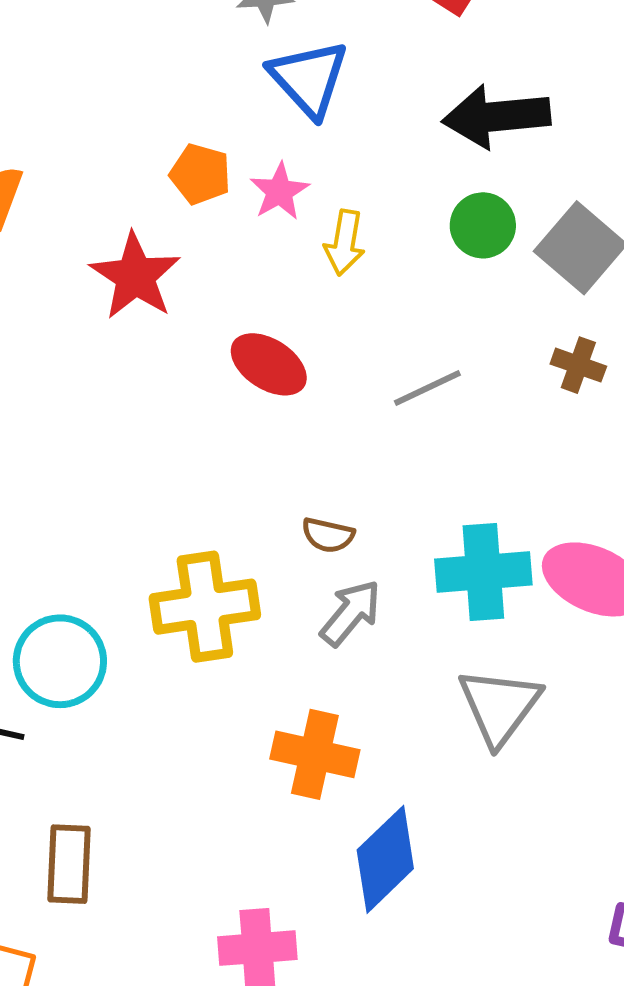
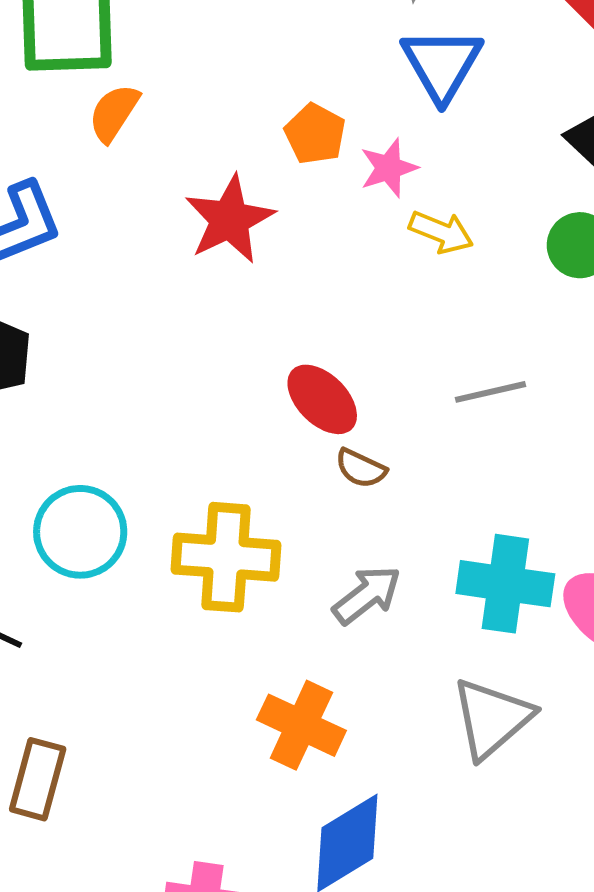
yellow arrow: (345, 243) -> (441, 232), turned -90
red ellipse: (269, 364) -> (322, 399), moved
brown semicircle: (328, 535) -> (361, 468), moved
cyan circle: (60, 661) -> (80, 532), moved

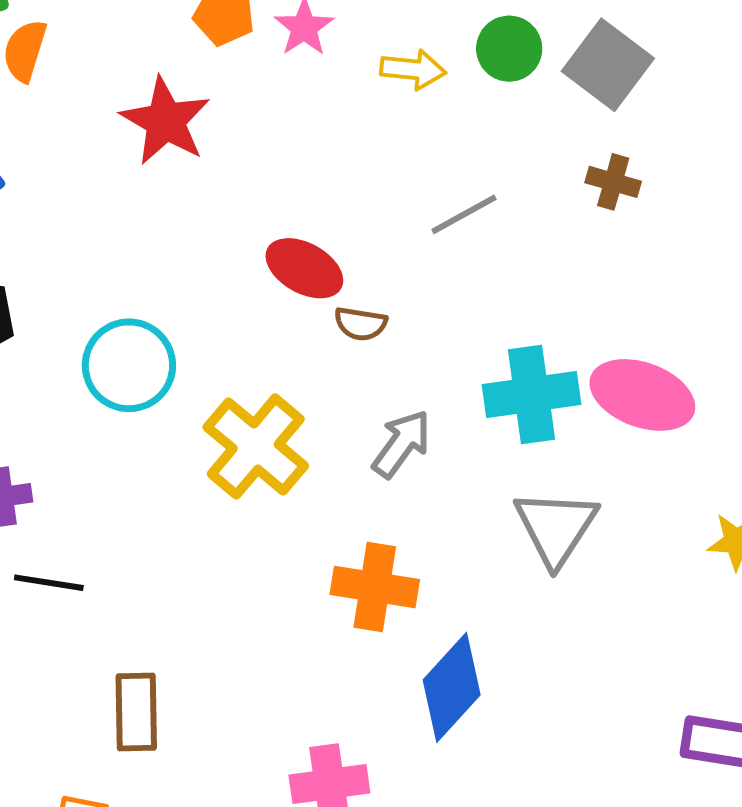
yellow arrow: (441, 232) -> (413, 70), moved
cyan circle: (80, 532) -> (129, 365), moved
yellow cross: (226, 557) -> (256, 446), turned -38

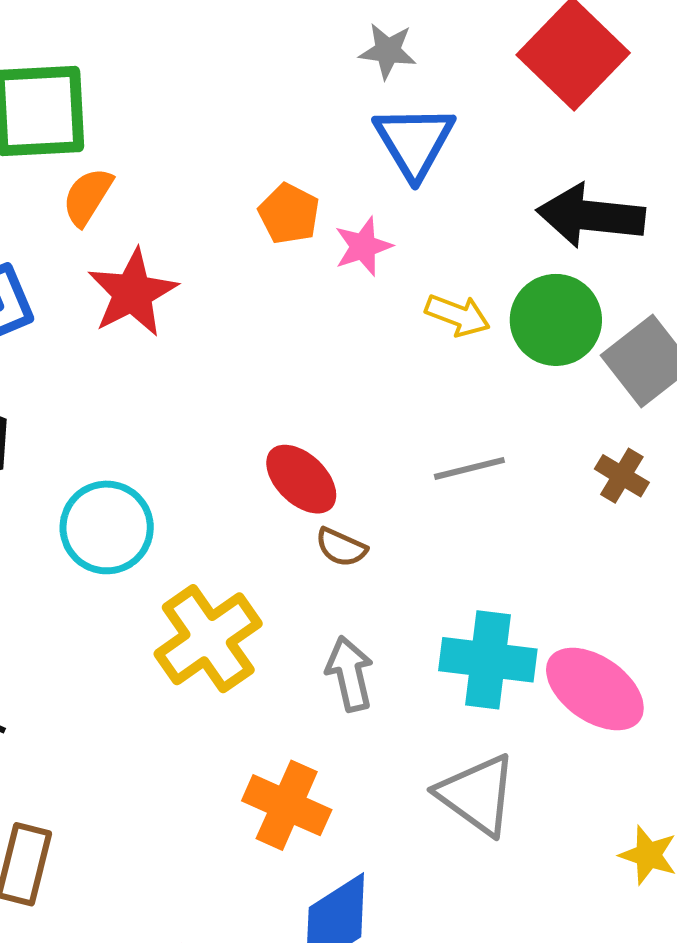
green circle: (509, 49) -> (556, 320), size x1.4
red star: (165, 121) -> (133, 293), moved
gray arrow: (402, 444) -> (350, 674), turned -64
gray triangle: (556, 528) -> (477, 795), turned -42

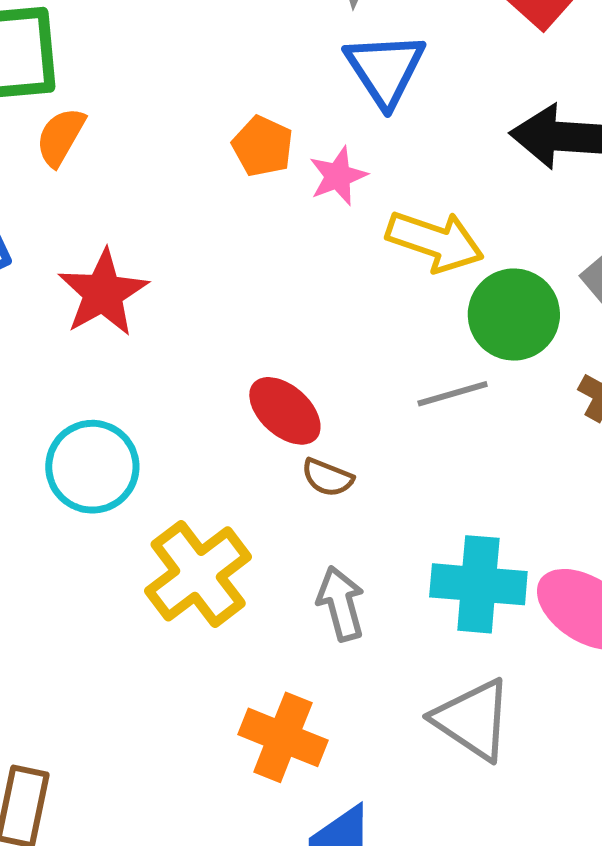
red star: (133, 293) -> (103, 293), moved
yellow arrow: (458, 315) -> (435, 241), size x1.5
green circle: (556, 320) -> (514, 315), moved

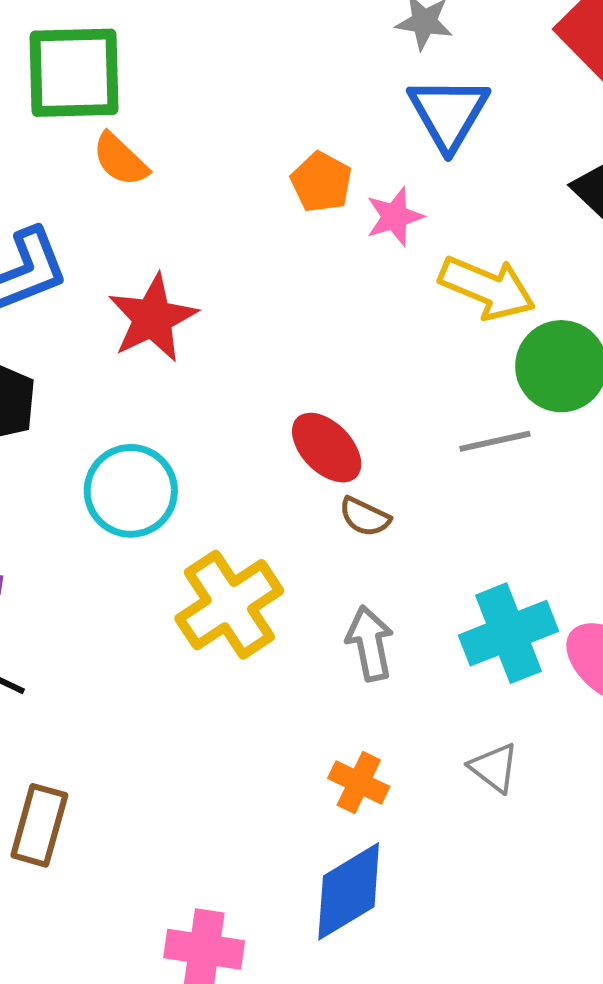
orange semicircle: (61, 137) -> (120, 160), turned -80
cyan cross: (478, 584) -> (508, 633), turned -30
gray triangle: (473, 719) -> (494, 768), size x0.6
orange cross: (283, 737) -> (359, 782), moved, size x0.7

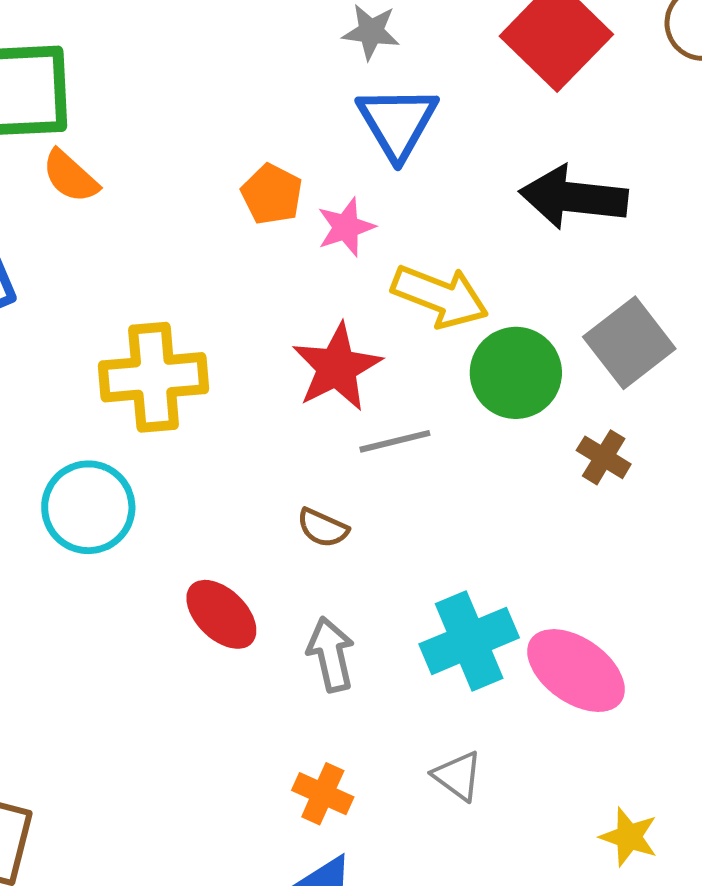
red star: (153, 318) -> (337, 367), moved
gray line: (495, 441) -> (395, 441), moved
red ellipse: (327, 448) -> (221, 614), moved
yellow cross: (229, 605) -> (154, 377), moved, turned 30

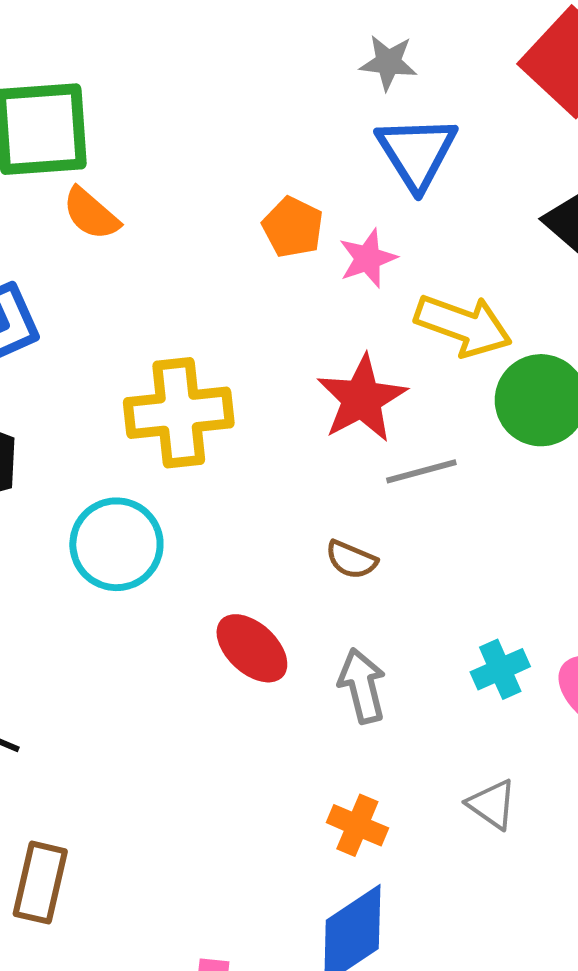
cyan cross: (469, 641) -> (500, 669), size x0.6

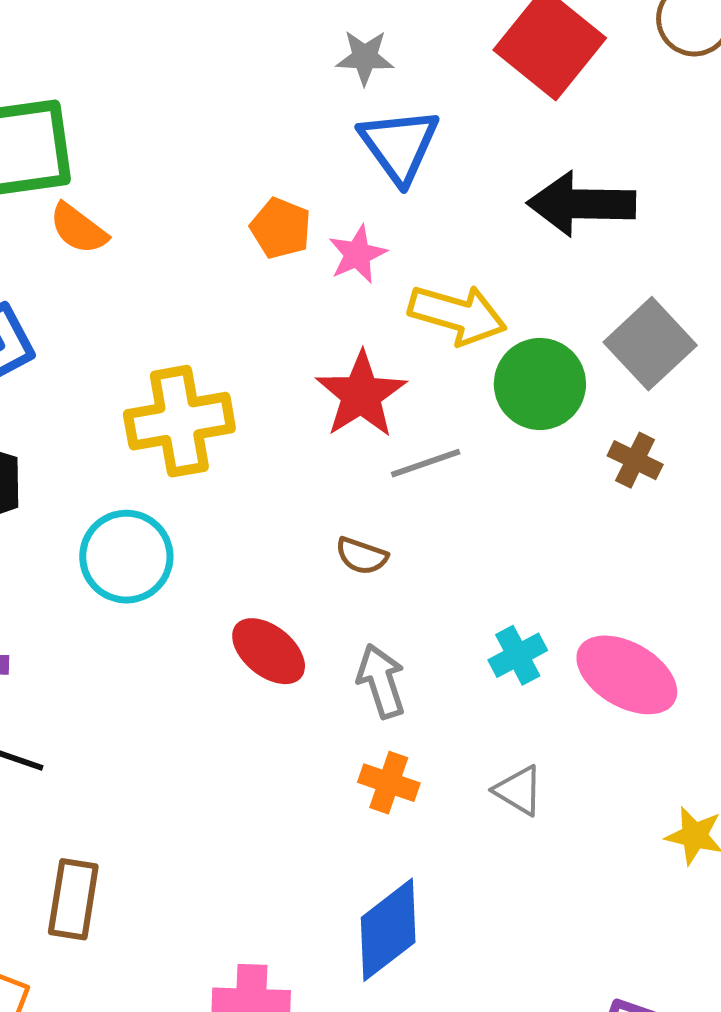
orange cross: (357, 825) -> (389, 783), moved

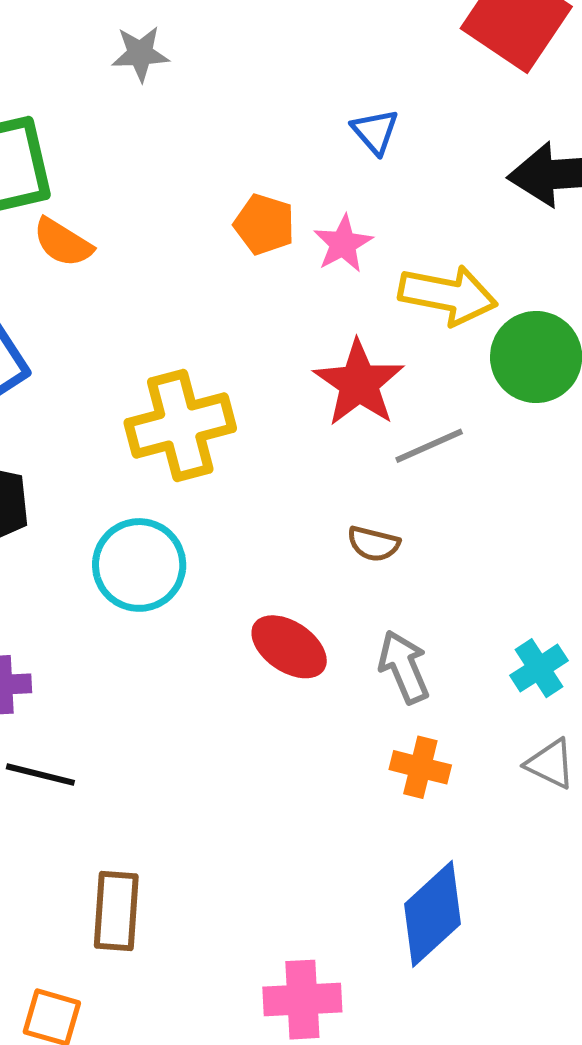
gray star: (365, 57) -> (140, 54), moved
blue triangle: (399, 145) -> (375, 131), size x0.6
cyan cross: (518, 655) -> (539, 668), moved

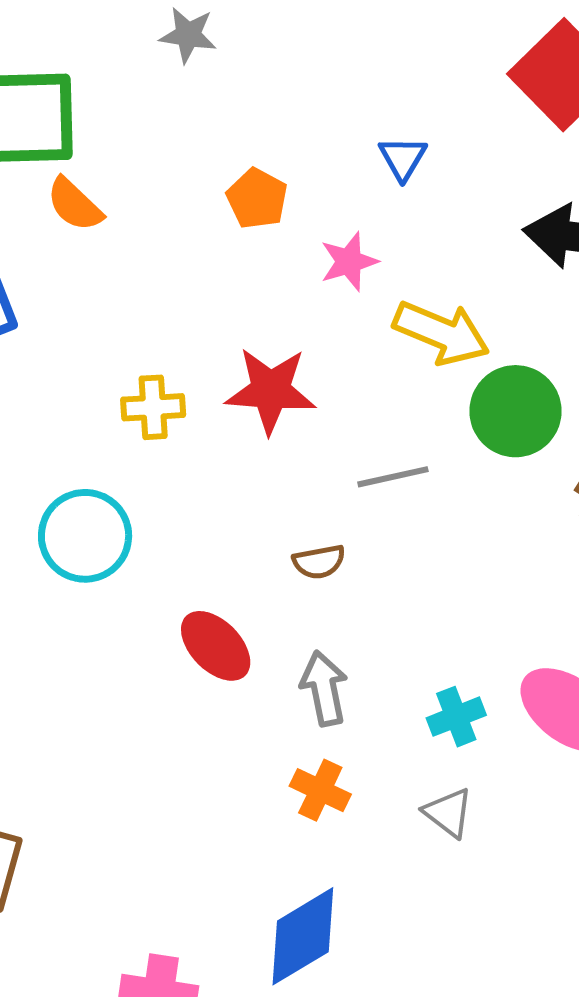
orange pentagon: (264, 224) -> (257, 199), moved
red star: (359, 383) -> (271, 390), moved, turned 30
yellow cross: (180, 425) -> (153, 407), size x0.6
brown semicircle: (374, 544) -> (319, 562), turned -36

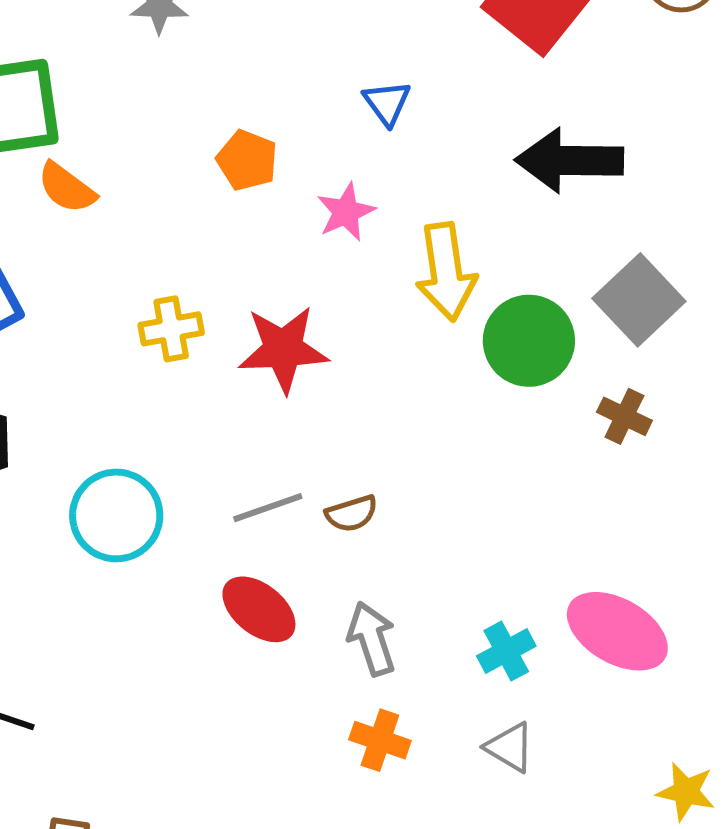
yellow arrow: (441, 333) -> (446, 272), turned 66
yellow cross: (153, 407) -> (171, 329), moved
gray line: (393, 477) -> (268, 508), moved

